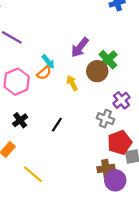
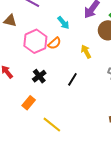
orange semicircle: (44, 73) -> (54, 43), moved
yellow arrow: (72, 83) -> (86, 52), moved

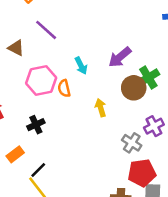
orange semicircle: (54, 43) -> (64, 88), turned 104
black line: (72, 79) -> (38, 170), moved

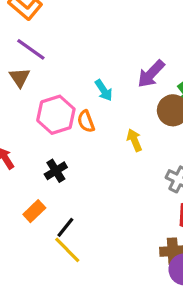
purple line: (46, 30) -> (31, 49), moved
brown triangle: (16, 48) -> (20, 77), turned 36

